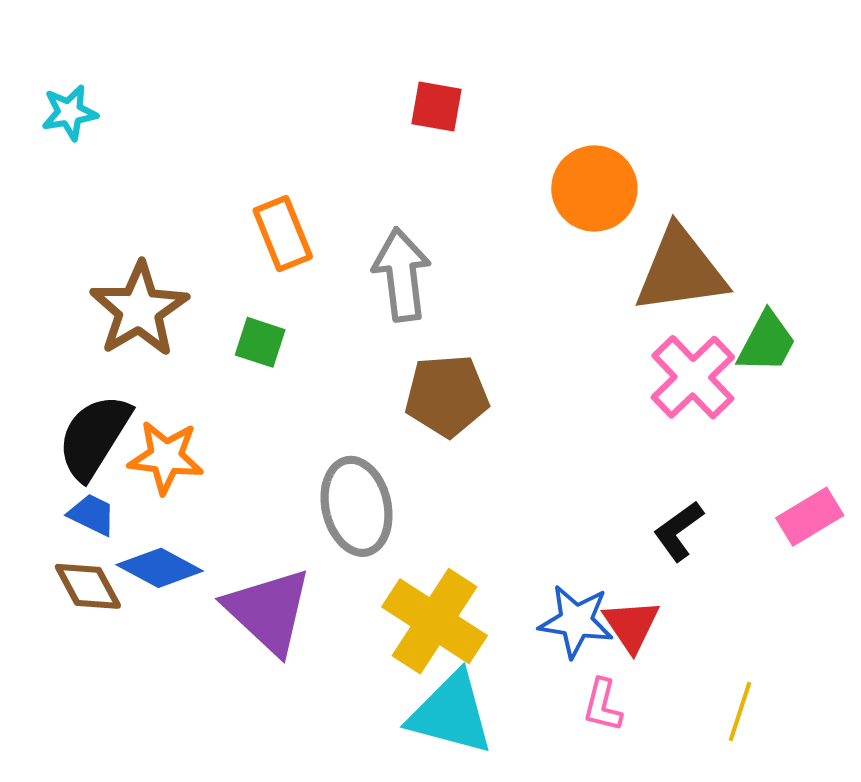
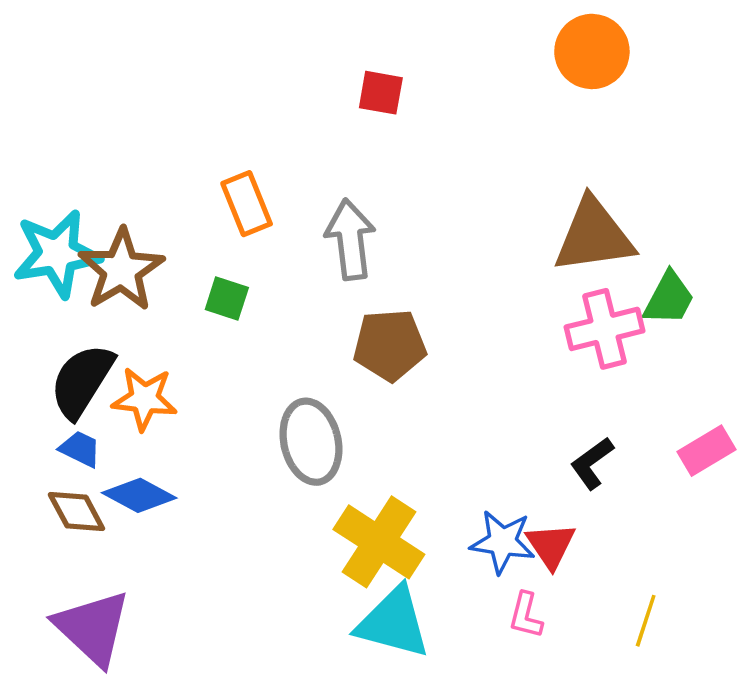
cyan star: (69, 113) -> (57, 254), moved, size x1.8
orange circle: (594, 188) -> (592, 51), moved
pink cross: (693, 377) -> (604, 329), turned 30
purple triangle: (268, 611) -> (93, 628), moved

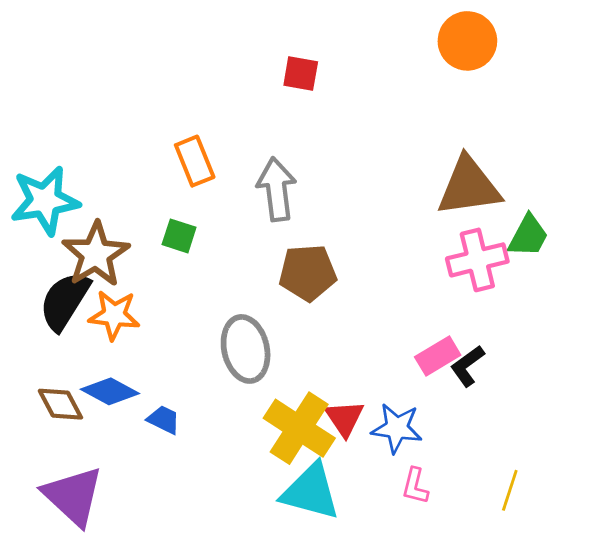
brown star: (121, 270) -> (96, 254), moved
blue trapezoid: (80, 449) -> (164, 420), moved
pink rectangle: (707, 451) -> (438, 356), moved
red triangle: (551, 545) -> (344, 418), moved

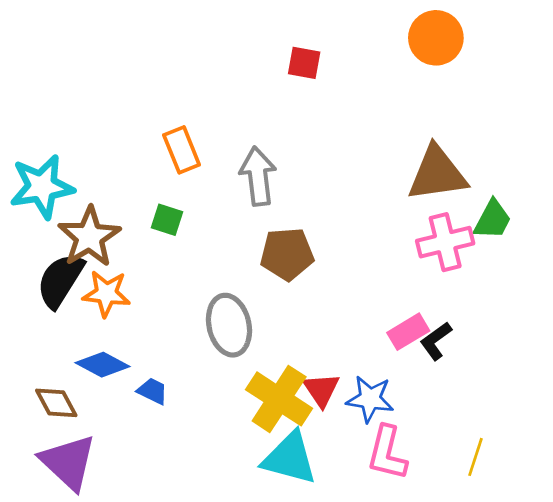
red square: (301, 73) -> (304, 63), moved
brown diamond: (60, 404) -> (56, 403), moved
pink L-shape: (415, 486) -> (387, 453), size x1.6

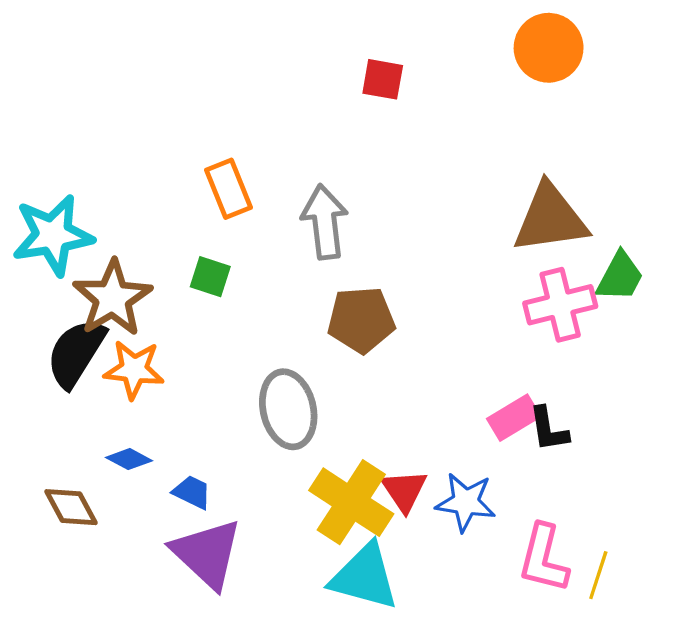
black L-shape: (436, 341) -> (549, 429), turned -63
blue diamond: (102, 365) -> (129, 459), size x0.7
pink L-shape: (387, 453) -> (544, 559), moved
purple triangle: (68, 462) -> (207, 554), moved

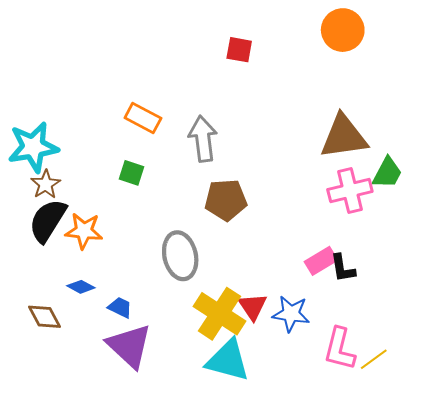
orange rectangle: (229, 189) -> (143, 118), turned -40
brown star: (112, 298) -> (46, 184), moved, size x0.6
yellow line: (598, 575) -> (374, 359), turned 36

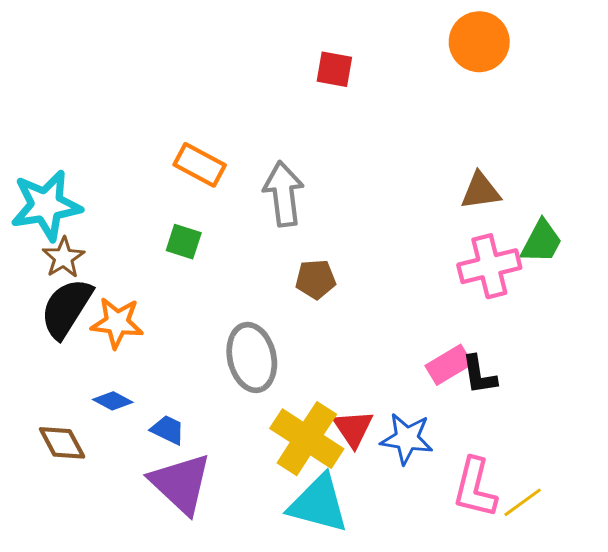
brown triangle: (344, 137) -> (481, 191), size x0.6
brown pentagon: (226, 200) -> (316, 279), size x0.7

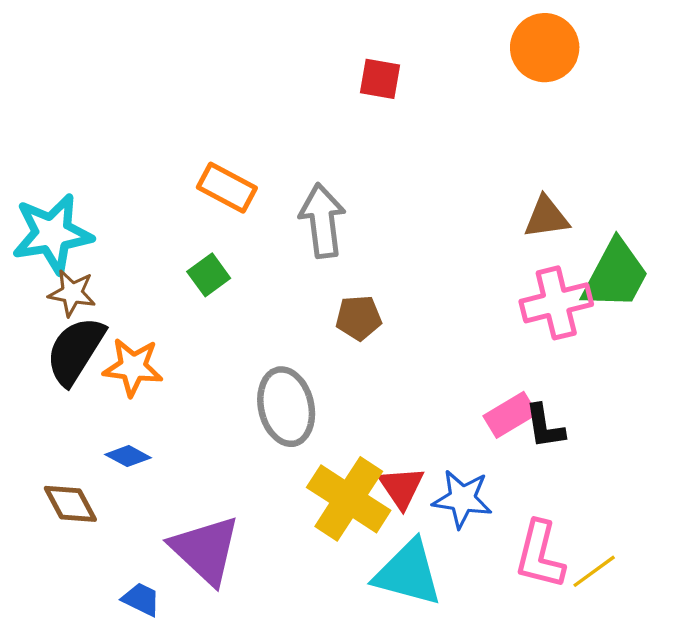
green square: (184, 242) -> (209, 275), turned 36
green trapezoid: (541, 242) -> (615, 275), size x1.4
brown star: (63, 258) -> (72, 293), turned -30
blue trapezoid: (168, 430) -> (141, 599), moved
cyan triangle: (318, 504) -> (408, 573), moved

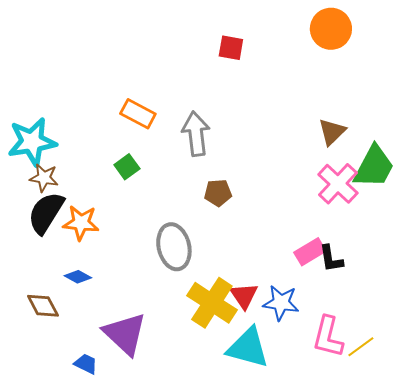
brown triangle: (546, 217) -> (332, 132), turned -36
pink cross: (556, 303) -> (338, 184), turned -33

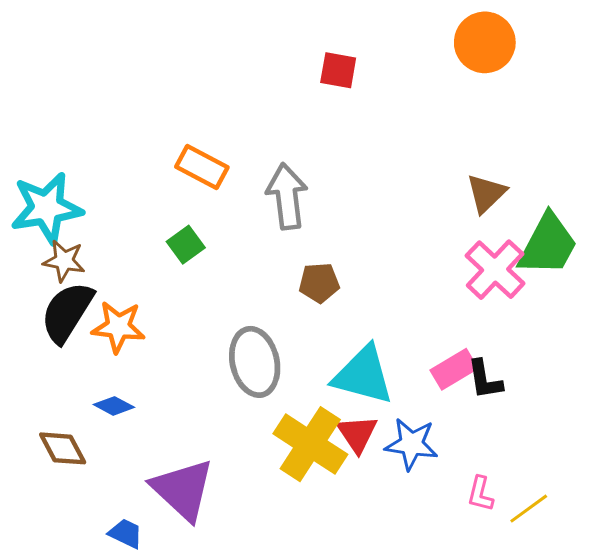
pink L-shape: (328, 337) -> (480, 494), size x0.6
cyan triangle: (248, 348) -> (363, 375), moved

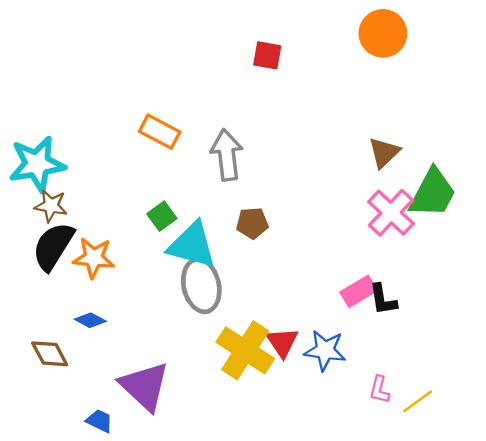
green square: (186, 245) -> (162, 216), moved
cyan triangle: (363, 375) -> (192, 245), moved

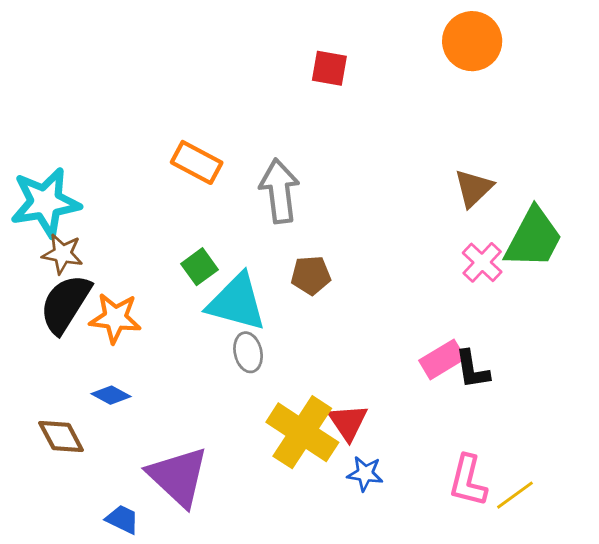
pink cross: (391, 213) -> (482, 262), size x0.7
gray ellipse: (201, 286) -> (248, 352), size x0.6
blue star: (325, 350) -> (365, 474), moved, size x0.7
pink L-shape: (379, 390) -> (468, 481), size x1.5

